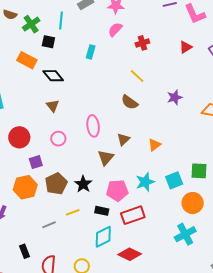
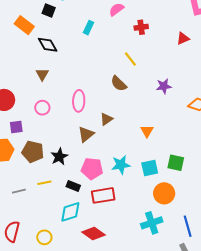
orange triangle: (154, 145) -> (147, 131), moved, turned -32
brown pentagon: (56, 184) -> (33, 152), turned 30

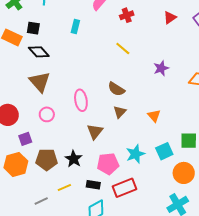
black square: (49, 11) -> (33, 28), moved
brown triangle: (42, 74) -> (40, 82), size x1.6
brown semicircle: (119, 84) -> (116, 89), moved
brown triangle: (106, 119) -> (120, 112), moved

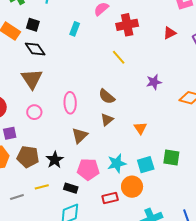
red cross: (127, 15) -> (127, 25), size x1.5
orange circle: (184, 173) -> (132, 187), moved
red rectangle: (125, 188) -> (110, 198), moved, size x0.7

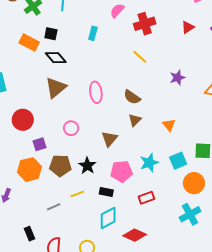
brown triangle: (32, 79) -> (56, 88), turned 30
pink ellipse: (70, 103) -> (96, 92), moved
pink circle: (34, 112) -> (71, 128), moved
orange circle: (132, 187) -> (194, 183), moved

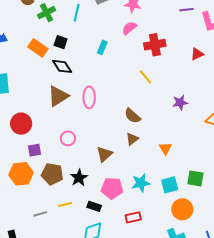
pink ellipse: (96, 92) -> (89, 97), moved

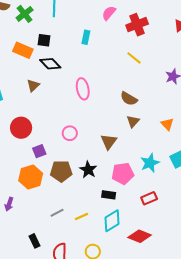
brown triangle: (58, 96) -> (33, 85), moved, size x0.6
yellow line: (65, 204) -> (81, 217), moved

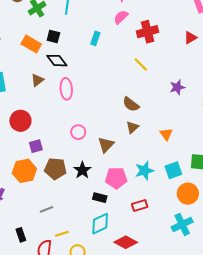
pink ellipse: (83, 89) -> (66, 89), moved
pink circle: (70, 133) -> (78, 132), moved
yellow line: (81, 217) -> (62, 234), moved

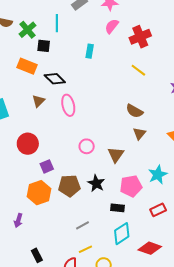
black square: (53, 37) -> (44, 46), moved
gray line: (46, 209) -> (82, 225), moved
black rectangle: (21, 235) -> (37, 255), moved

